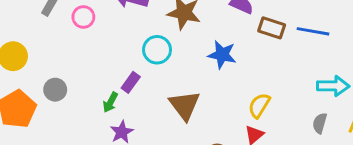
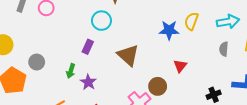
blue star: (222, 55) -> (169, 30), moved
green arrow: (110, 102) -> (71, 71), moved
yellow semicircle: (259, 105) -> (191, 21), moved

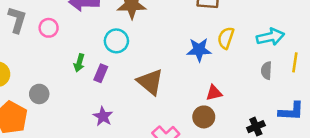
red triangle: (180, 66) -> (214, 93), turned 40
green arrow: (71, 71) -> (79, 63), moved
brown circle: (158, 86) -> (204, 117), moved

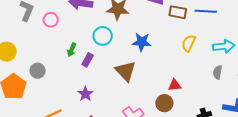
blue star: (199, 50) -> (142, 42), moved

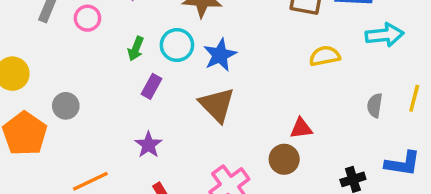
blue star: (142, 42) -> (220, 55), moved, turned -30
yellow semicircle: (189, 43) -> (325, 56), turned 54
cyan arrow: (224, 46) -> (385, 35), moved
green arrow: (72, 50) -> (136, 49), moved

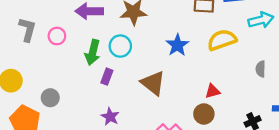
green arrow: (136, 49) -> (93, 52), size x1.5
blue star: (220, 55) -> (177, 45), moved
yellow semicircle: (325, 56) -> (222, 40), size x1.4

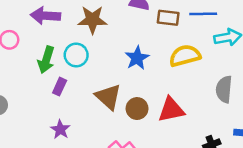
gray semicircle: (261, 69) -> (224, 89), size x1.5
red triangle: (213, 91) -> (171, 110), size x1.6
brown circle: (204, 114) -> (137, 109), moved

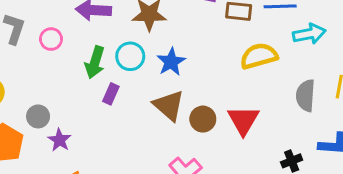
blue star: (137, 58) -> (171, 62), moved
red triangle: (171, 110) -> (243, 120), turned -48
purple star: (60, 129) -> (59, 140), moved

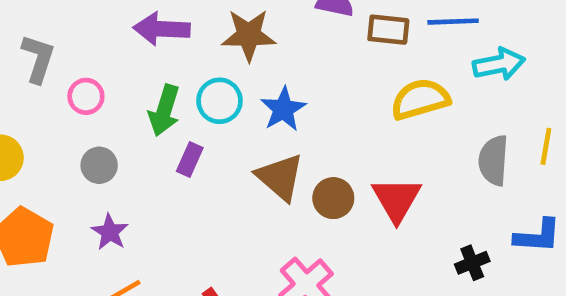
pink circle: (51, 39) -> (86, 96), moved
gray circle: (38, 116) -> (99, 165), moved

